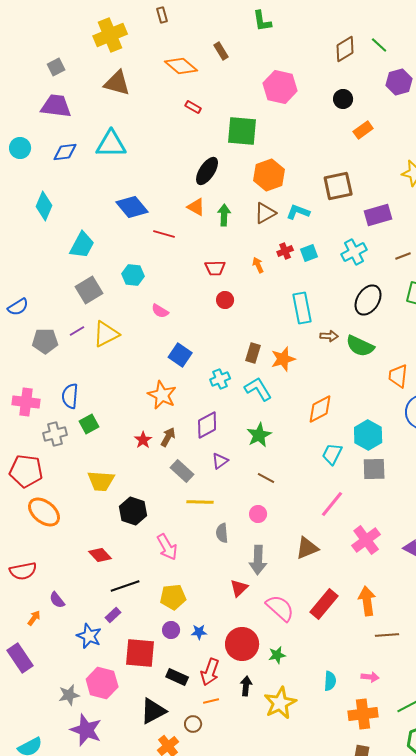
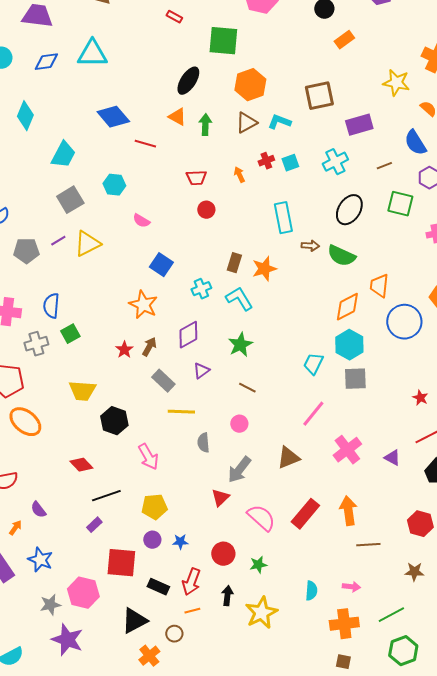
orange diamond: (320, 409) -> (347, 307), moved
gray arrow: (258, 560) -> (239, 470), turned 36
blue star: (89, 636) -> (40, 560), moved
red circle: (242, 644) -> (223, 554), size x0.7

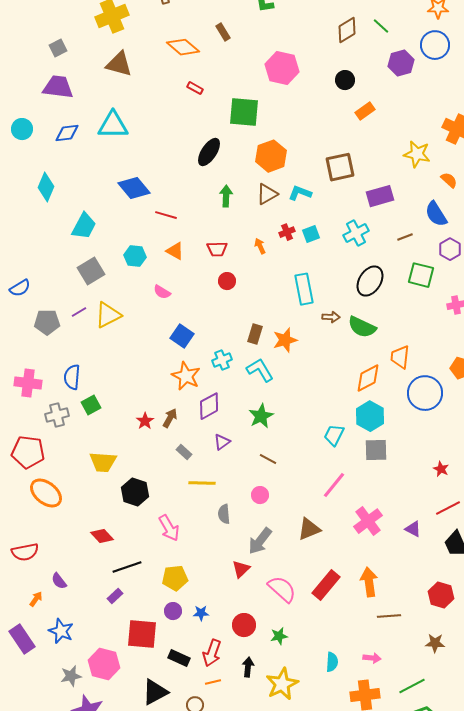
orange triangle: (177, 117) -> (175, 251), moved
orange star: (143, 305) -> (186, 376), moved
gray rectangle: (163, 381) -> (184, 452), size x0.7

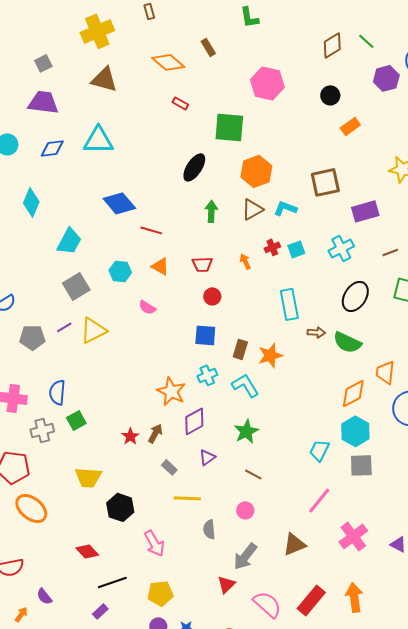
blue square: (182, 336) -> (205, 335), moved, turned -30

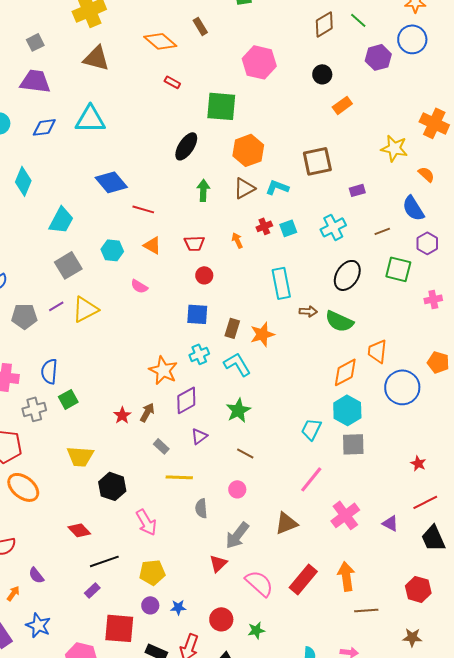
purple rectangle: (365, 211) -> (357, 190), size x0.6

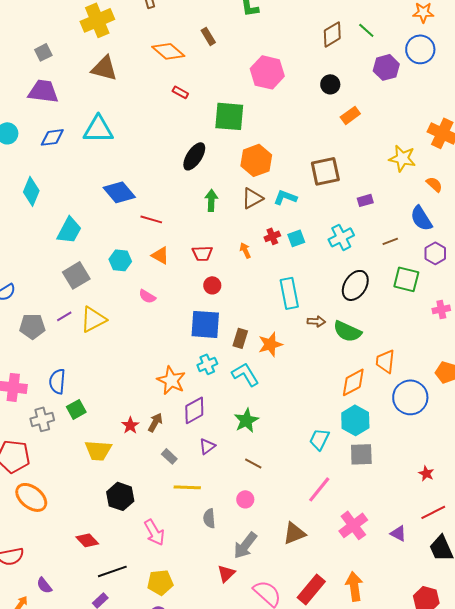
blue square: (197, 314) -> (205, 324), size x1.4
yellow trapezoid: (80, 456) -> (98, 450), moved

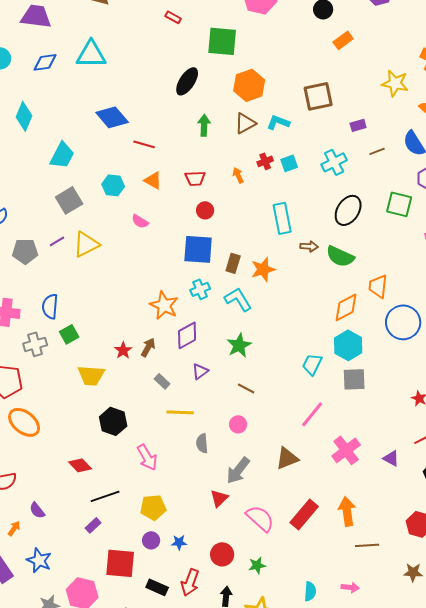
brown line: (390, 241) -> (377, 151), moved

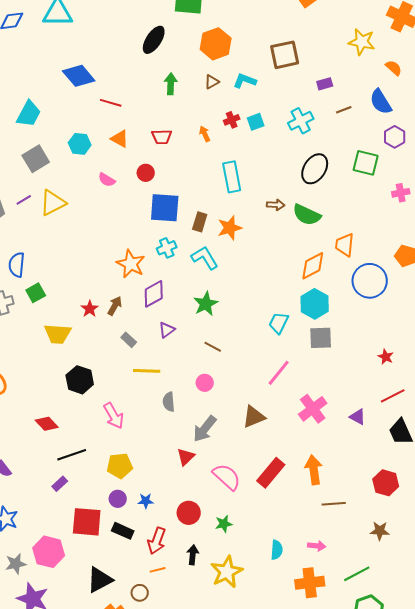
brown triangle: (245, 123) -> (212, 82), size x0.7
red circle: (205, 210) -> (146, 173), moved
cyan rectangle: (282, 218) -> (232, 177), moved
black rectangle: (157, 587) -> (123, 531), moved

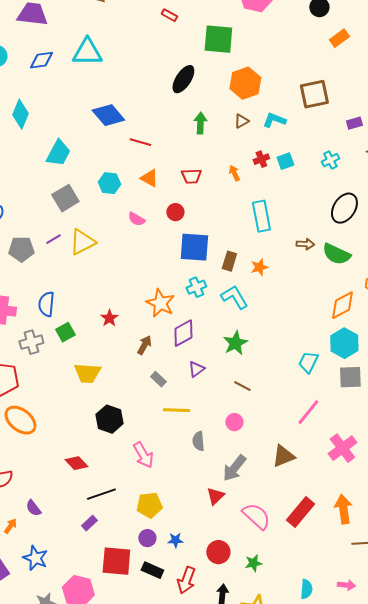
cyan cross: (301, 121) -> (330, 160), size x0.7
orange star: (230, 228) -> (259, 267), size x0.7
red star: (90, 309) -> (109, 318), moved

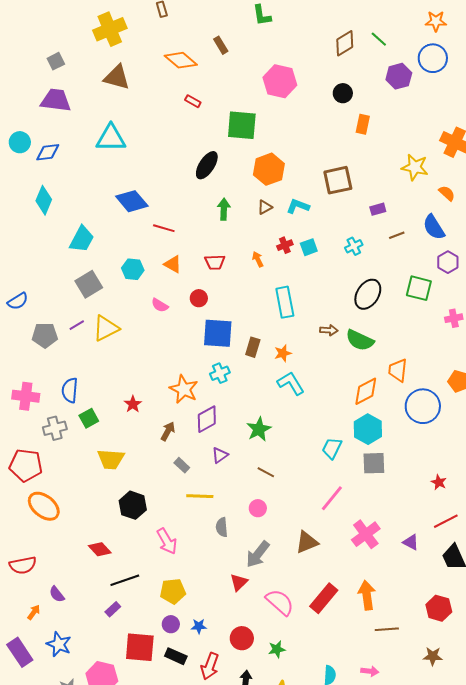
orange rectangle: (339, 38) -> (363, 124), turned -42
blue diamond: (41, 60) -> (48, 152), moved
cyan L-shape: (234, 297) -> (291, 383), moved

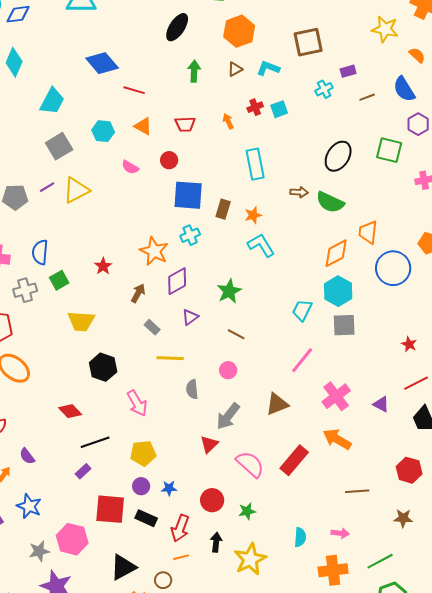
cyan cross: (354, 246) -> (324, 89), moved
orange arrow: (367, 595) -> (337, 439), moved, turned -52

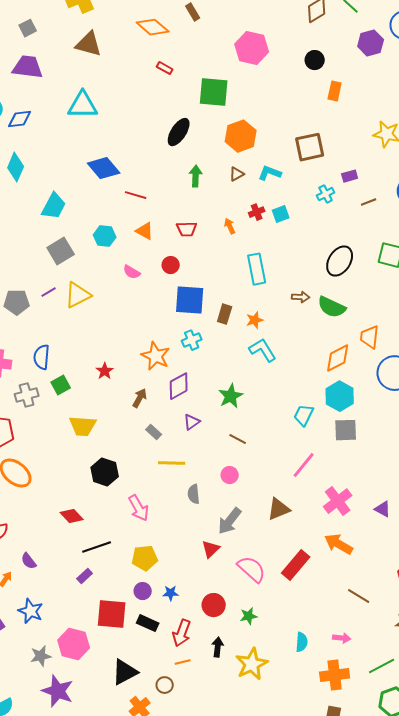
brown line: (357, 491) -> (359, 596), turned 35

